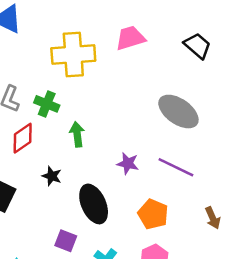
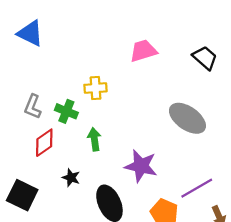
yellow cross: (73, 55) -> (96, 88), moved, size x0.6
purple star: (128, 163) -> (141, 166), size x1.6
purple line: (176, 167) -> (197, 188), moved, turned -56

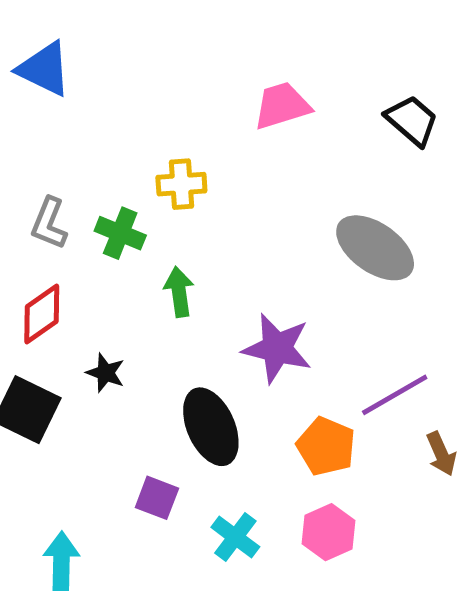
red diamond: (44, 143) -> (42, 314), moved
black star: (71, 178) -> (105, 373), moved

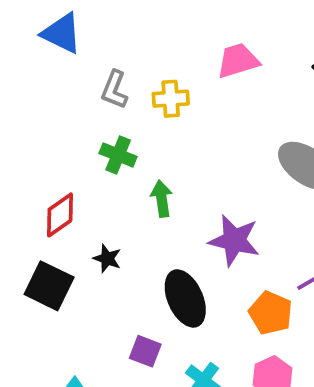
yellow cross: (181, 184) -> (171, 99), moved
gray L-shape: (49, 223) -> (114, 90), moved

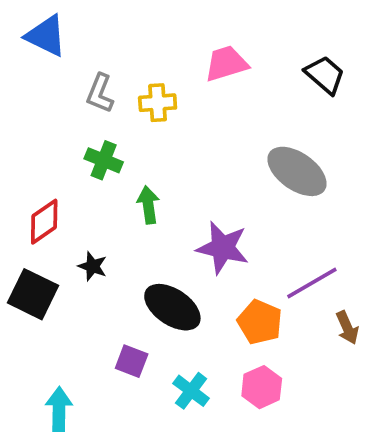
black ellipse: (185, 298) -> (172, 307), turned -32

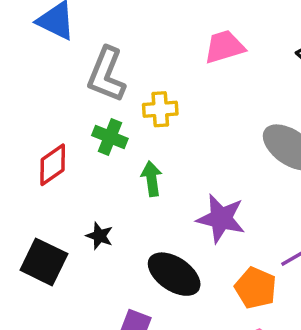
gray L-shape: (100, 93) -> (106, 75), size x1.5
yellow cross: (158, 103) -> (160, 109), moved
red diamond: (44, 222) -> (53, 165), moved

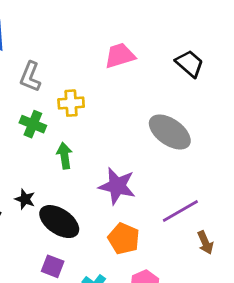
gray L-shape: (106, 75) -> (30, 77), size x0.7
black ellipse: (174, 274) -> (59, 222), moved
orange pentagon: (256, 288) -> (124, 239), moved

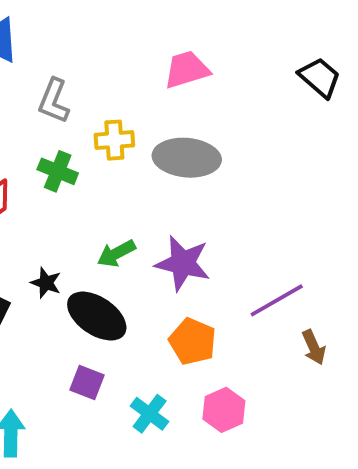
black trapezoid: (190, 64) -> (320, 77), moved
gray ellipse: (170, 132) -> (187, 158), moved, turned -30
green arrow: (64, 156) -> (116, 253), moved, turned -110

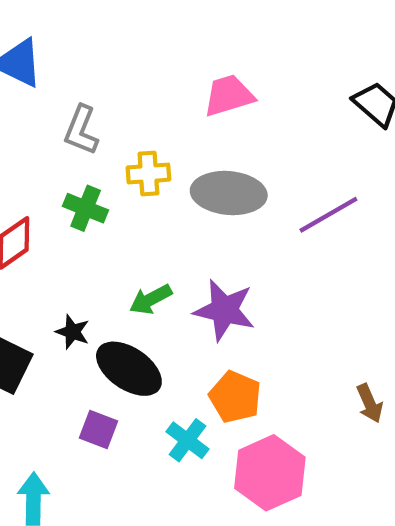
purple line: (277, 300) -> (328, 215), moved
purple square: (87, 382) -> (99, 429), moved
pink hexagon: (224, 410) -> (270, 473), size x1.5
cyan cross: (150, 414) -> (187, 440), moved

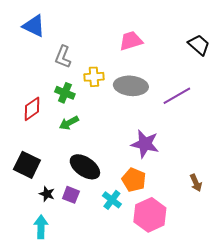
green arrow: (151, 299) -> (69, 123), moved
purple star: (224, 310) -> (145, 144), moved
black star: (73, 332) -> (47, 194), moved

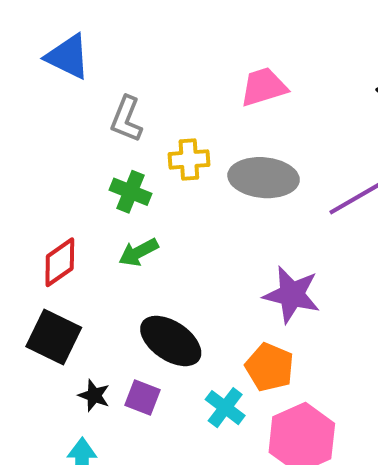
red diamond: (32, 109) -> (60, 262), moved

